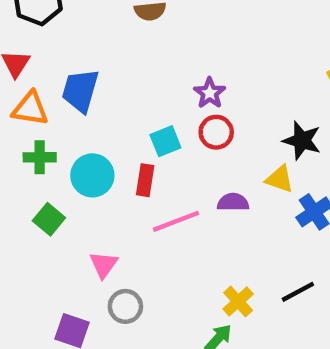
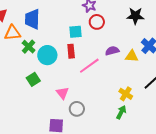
cyan square: (165, 141) -> (76, 32), turned 32
green cross: (40, 157) -> (29, 47), moved, turned -32
yellow triangle: (280, 179) -> (132, 56), moved
green square: (49, 219) -> (33, 79), turned 32

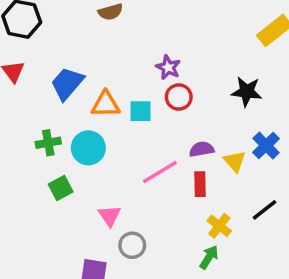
blue trapezoid: (32, 19) -> (67, 83), turned 35
orange triangle: (12, 33) -> (106, 104), moved
green cross: (29, 47) -> (48, 143), moved, turned 32
red rectangle: (71, 51) -> (200, 184), moved
yellow triangle: (132, 56) -> (235, 161), turned 40

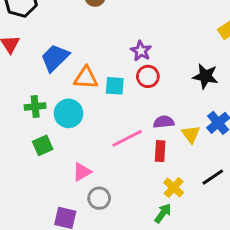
pink triangle: (109, 216) -> (82, 172), turned 30

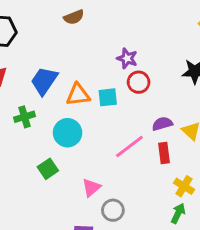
green cross: (35, 107) -> (25, 117), moved

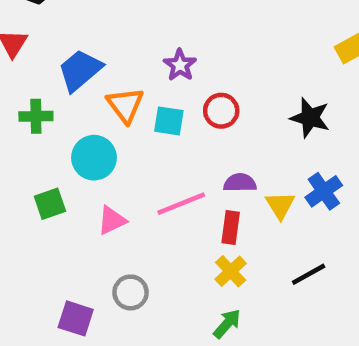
purple star: (127, 58) -> (180, 65), moved
orange triangle: (78, 95) -> (125, 105), turned 45
yellow cross: (184, 186) -> (231, 271), moved
pink triangle: (91, 188) -> (112, 220), moved

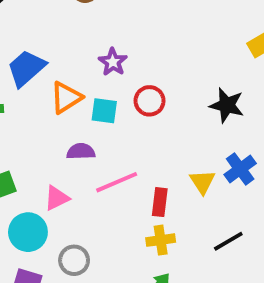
orange triangle: (125, 105) -> (66, 98), turned 36
cyan circle: (94, 158) -> (28, 232), moved
purple semicircle: (240, 183) -> (81, 151), moved
yellow cross: (231, 271) -> (161, 240), turned 36

